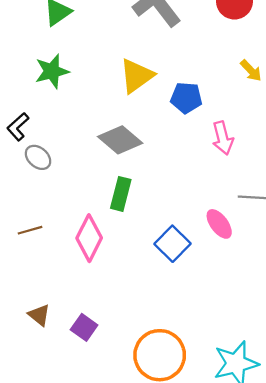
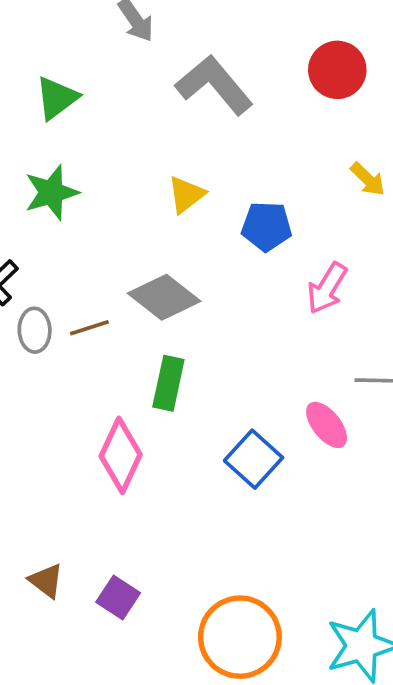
yellow triangle: (137, 76) -> (186, 195), size x0.7
pink arrow: (223, 138) -> (327, 288), turned 48
gray ellipse: (38, 157) -> (35, 330), turned 50
brown line: (30, 230) -> (89, 328), moved

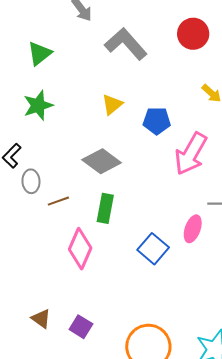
pink arrow: (327, 288) -> (191, 154), size x1.5
brown line: (89, 328) -> (58, 201), moved
pink ellipse: (327, 425) -> (193, 229), turned 60

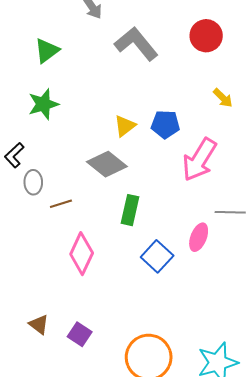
yellow triangle: (112, 105) -> (125, 126), moved
green rectangle: (105, 208) -> (130, 210), moved

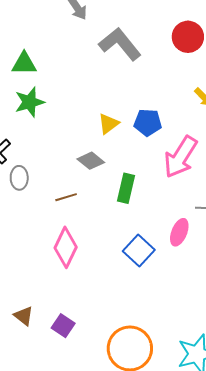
green triangle: (47, 51) -> (24, 64), moved, turned 36
gray diamond: (107, 164) -> (91, 161), size x0.7
brown line: (61, 204) -> (66, 197), moved
green rectangle: (130, 210) -> (126, 188), moved

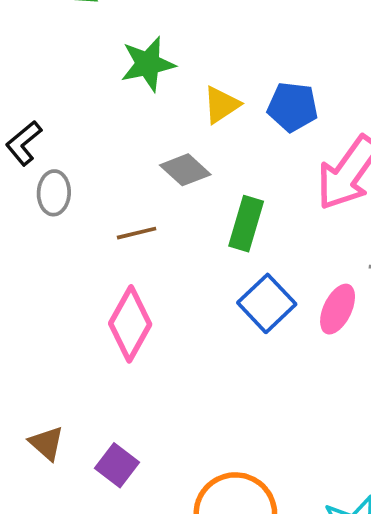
green star: (29, 102) -> (148, 64), moved
blue square: (139, 251) -> (267, 303), moved

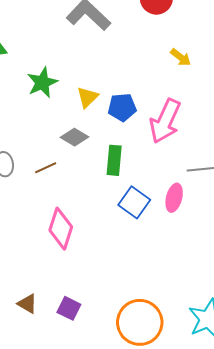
blue pentagon: (293, 107) -> (122, 107), moved
brown line: (137, 233) -> (46, 168), moved

